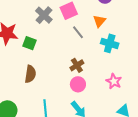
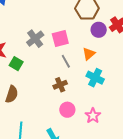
brown cross: (77, 65) -> (60, 85), moved
pink circle: (78, 84) -> (67, 110), moved

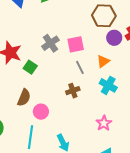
pink circle: (67, 110) -> (41, 112), moved

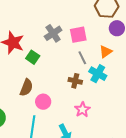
cyan cross: (108, 85) -> (98, 74), moved
brown cross: (73, 91) -> (75, 81), turned 32
pink star: (104, 123) -> (82, 110), moved

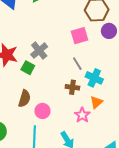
gray cross: (53, 33) -> (39, 51), moved
pink square: (78, 35) -> (80, 36), moved
orange triangle: (106, 52) -> (96, 102), moved

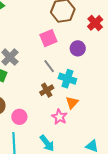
purple circle: (109, 31) -> (78, 48), moved
brown cross: (72, 87) -> (47, 90), turned -32

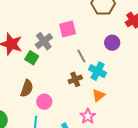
pink square: (48, 38) -> (68, 29), moved
pink star: (59, 117) -> (88, 116), moved

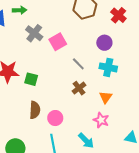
gray cross: (44, 41) -> (34, 33), moved
cyan cross: (98, 71) -> (108, 67), moved

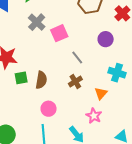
cyan cross: (108, 67) -> (117, 73), moved
green square: (31, 79) -> (21, 78), moved, turned -32
brown semicircle: (35, 110) -> (41, 80), moved

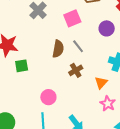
pink square: (59, 33) -> (72, 18), moved
brown semicircle: (41, 80) -> (58, 49), moved
pink star: (94, 116) -> (108, 103), moved

